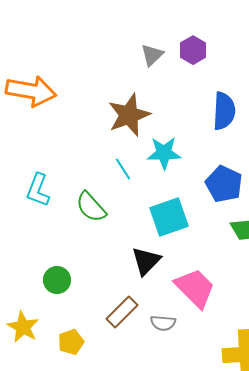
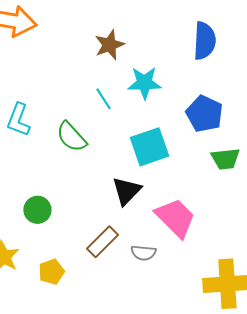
brown star: (129, 115) -> (109, 45), size x0.7

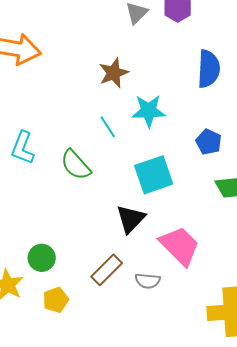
blue pentagon: (204, 114) -> (209, 142), size x0.7
green circle: (37, 210) -> (42, 258), moved

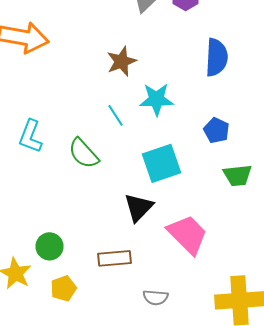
brown rectangle: (107, 270) -> (114, 258), turned 40
gray semicircle: (148, 281) -> (156, 297), moved

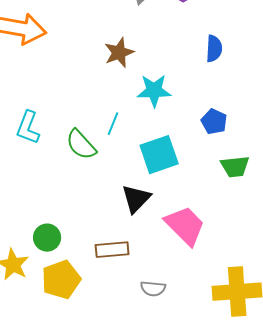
blue semicircle: (216, 57) -> (214, 49), size x0.7
cyan line: (116, 115) -> (113, 124), moved, turned 55
yellow pentagon: (64, 288) -> (61, 280), size x1.5

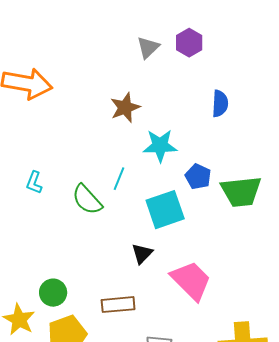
blue pentagon: (214, 122) -> (198, 177), moved
cyan L-shape: (28, 128) -> (34, 183), size x0.7
green trapezoid: (235, 167) -> (241, 192), moved, size x1.4
black triangle: (136, 199) -> (142, 254), size x0.7

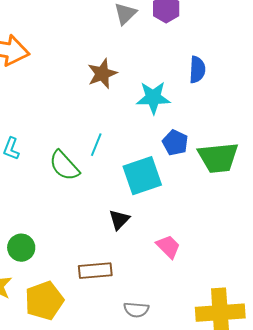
cyan star: (160, 146) -> (153, 98), moved
pink trapezoid: (191, 281) -> (168, 247), size x0.6
green circle: (53, 293) -> (21, 248), moved

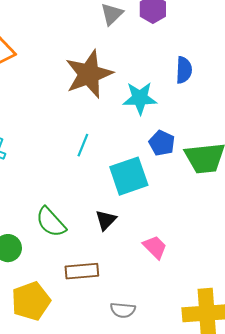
brown star: (102, 74) -> (89, 74), size x1.6
green semicircle: (64, 166) -> (51, 222), moved

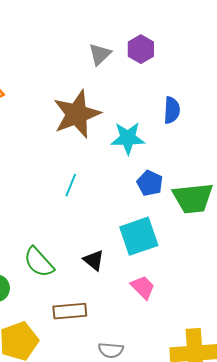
cyan square: (129, 176) -> (139, 236), moved
black triangle: (106, 220) -> (94, 260), turned -35

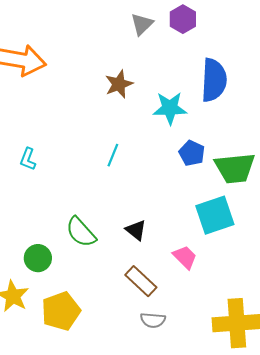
blue semicircle: (172, 110) -> (214, 80), size x1.6
brown star: (77, 114) -> (119, 84), size x0.6
cyan square: (139, 236) -> (215, 215), moved
brown rectangle: (70, 311) -> (141, 281), moved, turned 48

